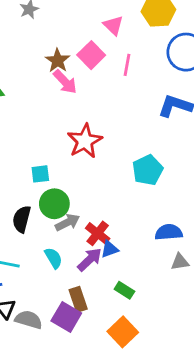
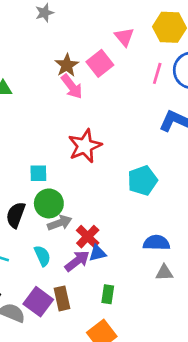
pink line: (127, 65) -> (157, 73), moved
green rectangle: (124, 290) -> (108, 294), turned 60
purple square: (66, 317) -> (38, 302), moved

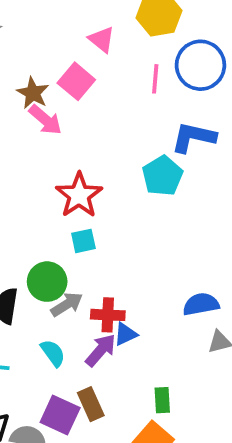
cyan square: (38, 173) -> (83, 241), moved
cyan pentagon: (143, 181) -> (163, 176), moved
red cross: (88, 237) -> (108, 315), turned -30
green rectangle: (108, 294) -> (162, 400), moved

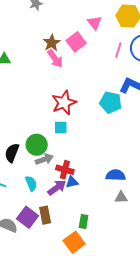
cyan pentagon: (163, 176) -> (111, 102), turned 30

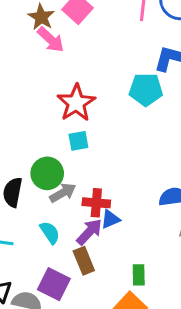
brown rectangle: (45, 215) -> (84, 261), moved

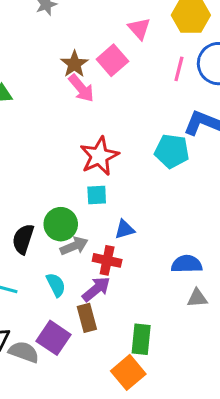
blue triangle: (110, 219) -> (124, 229), moved
green rectangle: (139, 275) -> (141, 339), size x1.4

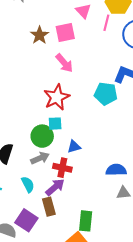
pink square: (112, 60) -> (65, 32), turned 30
pink line: (179, 69) -> (106, 23), moved
pink arrow: (81, 88) -> (64, 63), moved
green circle: (61, 224) -> (42, 136), moved

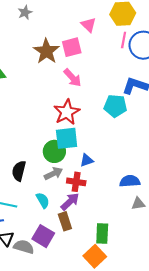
pink line: (106, 23) -> (124, 40), moved
brown star: (40, 35) -> (46, 51), size x1.4
cyan square: (55, 124) -> (67, 138), size x1.6

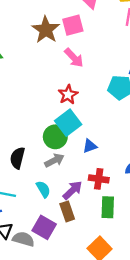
red star: (67, 112) -> (68, 95), size x0.7
cyan square: (67, 138) -> (68, 123), turned -30
red cross: (76, 182) -> (99, 179), moved
green rectangle: (102, 233) -> (108, 207), moved

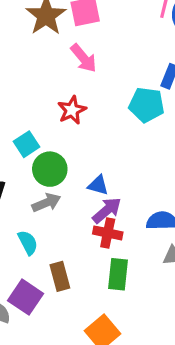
cyan square: (68, 123) -> (27, 144), moved, size x0.7
blue triangle: (90, 146) -> (98, 185), turned 32
purple arrow: (72, 190) -> (107, 210), moved

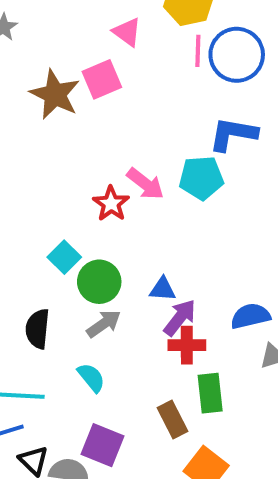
pink arrow: (84, 58) -> (145, 184), moved
brown rectangle: (60, 276) -> (173, 419), moved

